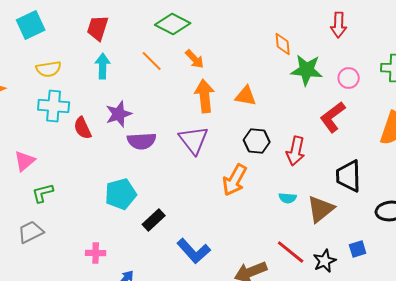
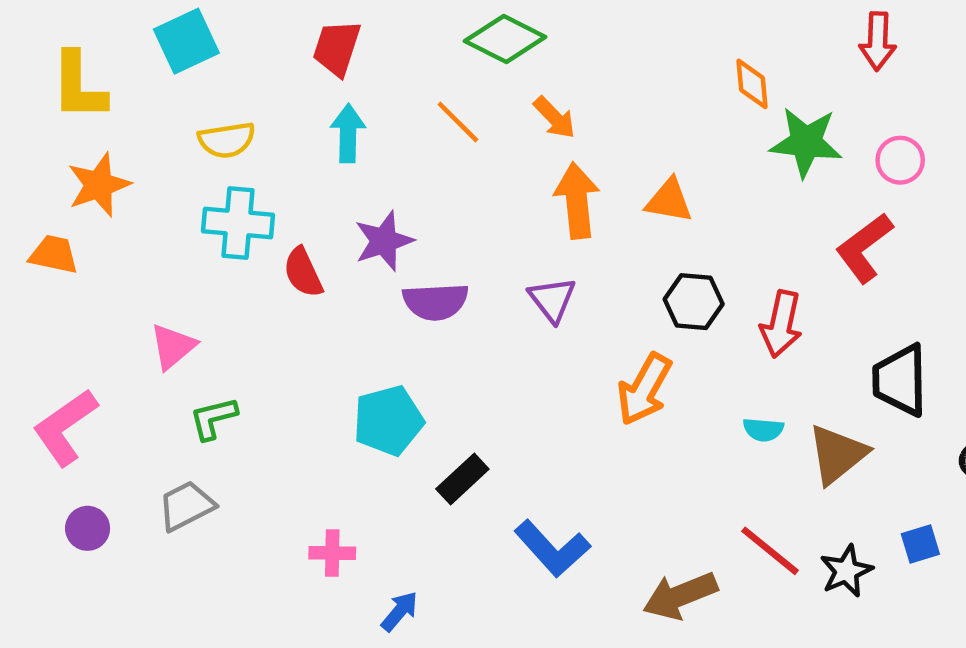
purple triangle: (194, 140) -> (552, 299), size x0.7

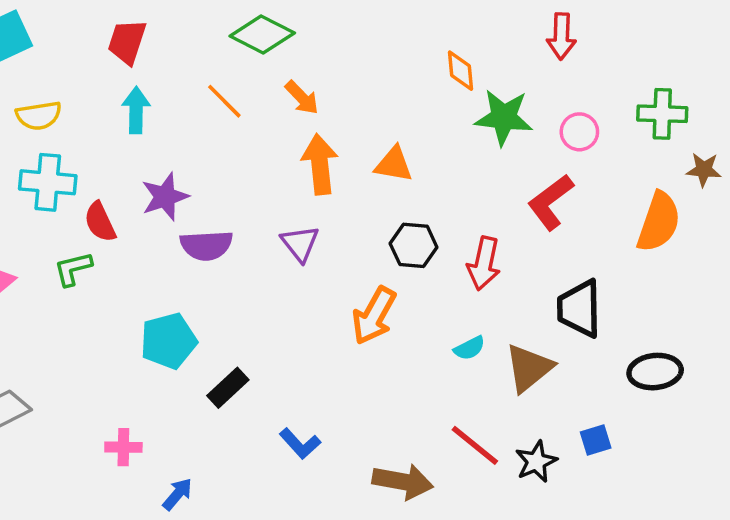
green L-shape: (213, 418) -> (73, 269), moved
cyan semicircle: (763, 430) -> (469, 348), turned -32
blue L-shape: (552, 549) -> (300, 444), size x0.7
brown arrow: (680, 596) -> (403, 481), turned -148

